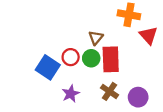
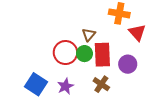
red circle: (71, 57) -> (65, 53), size x1.5
blue square: (48, 67) -> (36, 84), moved
purple circle: (138, 97) -> (128, 64), moved

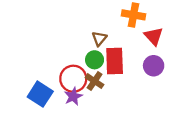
red circle: (65, 53) -> (73, 79), moved
purple circle: (128, 64) -> (154, 66), moved
brown cross: (101, 84) -> (95, 81), moved

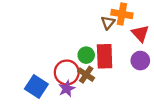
brown triangle: (99, 39) -> (108, 23), moved

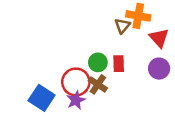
red rectangle: (105, 56) -> (119, 64), size x0.6

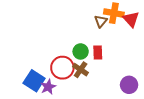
red triangle: (159, 38) -> (131, 19), moved
purple circle: (159, 69) -> (129, 85), moved
purple star: (76, 100) -> (48, 87), moved

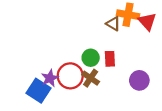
brown triangle: (101, 21) -> (113, 24), turned -40
purple circle: (129, 85) -> (139, 80), moved
purple star: (48, 87) -> (50, 78), moved

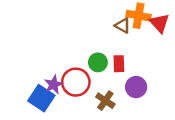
brown cross: (91, 78) -> (105, 101), moved
purple circle: (139, 80) -> (136, 87), moved

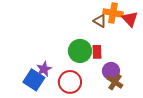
green circle: (98, 62) -> (80, 51), size x1.5
red circle: (76, 82) -> (70, 82), moved
brown cross: (105, 101) -> (115, 82), moved

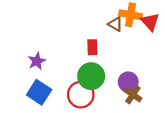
green circle: (80, 51) -> (91, 76), moved
red rectangle: (97, 52) -> (92, 47), moved
purple star: (44, 69) -> (37, 61), moved

